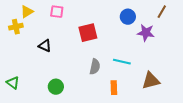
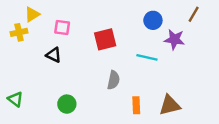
pink square: (57, 12) -> (62, 27), moved
cyan line: (122, 62) -> (147, 57), moved
brown triangle: (151, 81) -> (170, 105), moved

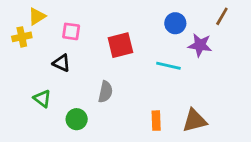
gray semicircle: (113, 80) -> (105, 92), moved
green triangle: (15, 99) -> (42, 99), moved

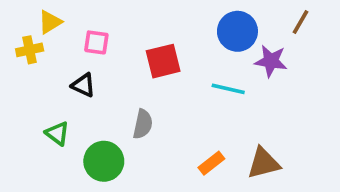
blue circle: (175, 23) -> (237, 31), size x1.4
green circle: (77, 119) -> (104, 161), size x1.4
orange rectangle: (156, 121) -> (211, 163), turned 54

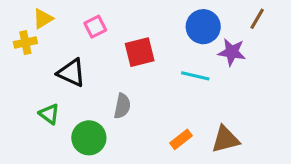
pink square: (96, 42) -> (95, 27), moved, turned -35
black triangle: (83, 85) -> (71, 73), size x1.4

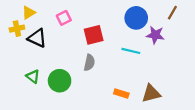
black triangle: (71, 73) -> (37, 38), moved
gray semicircle: (122, 106) -> (89, 63), moved
green circle: (89, 138) -> (60, 81), moved
orange rectangle: (181, 139) -> (121, 93), turned 56

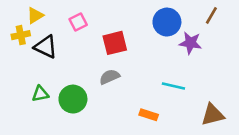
cyan line: (131, 51) -> (173, 86), moved
gray semicircle: (89, 63) -> (110, 77), turned -126
green triangle: (33, 76) -> (40, 94), turned -48
brown triangle: (151, 93) -> (213, 115), moved

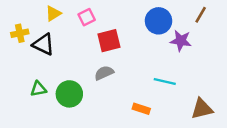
yellow triangle: (35, 15) -> (53, 13), moved
pink square: (78, 22) -> (87, 17), moved

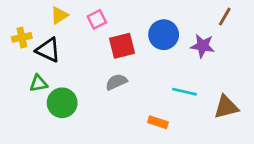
blue circle: (158, 21) -> (164, 35), moved
green triangle: (38, 89) -> (38, 83), moved
green circle: (69, 94) -> (62, 103), moved
brown triangle: (202, 109) -> (226, 107), moved

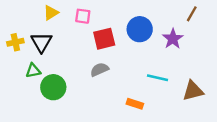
pink square: (97, 19) -> (83, 16), turned 35
yellow cross: (22, 37) -> (15, 42), moved
purple star: (203, 46) -> (173, 39), turned 30
black triangle: (48, 50) -> (41, 42), turned 35

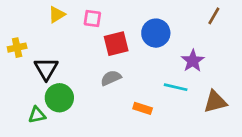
purple star: (173, 39) -> (193, 61), moved
black triangle: (41, 42) -> (46, 69), moved
green triangle: (33, 71) -> (37, 115), moved
orange rectangle: (135, 104) -> (143, 108), moved

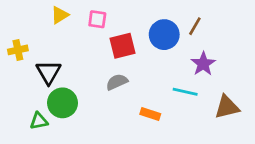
brown line: (214, 16) -> (195, 26), moved

